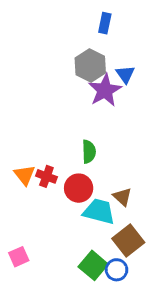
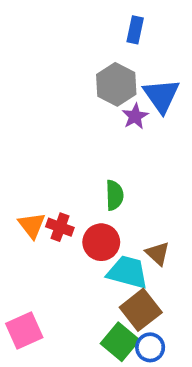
blue triangle: (125, 74) -> (161, 96), size x1.5
purple star: (105, 90) -> (135, 116), size x0.6
brown square: (128, 241) -> (141, 310), moved
pink square: (19, 257) -> (24, 330), size x1.4

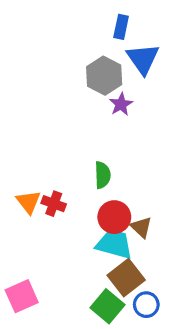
blue triangle: (161, 96) -> (143, 59), moved
red circle: (101, 242) -> (114, 217), moved
blue circle: (150, 347) -> (146, 305), moved

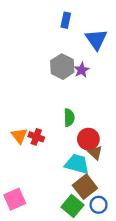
blue rectangle: (121, 27) -> (66, 20), moved
gray hexagon: (104, 76) -> (62, 67), moved
red circle: (114, 217) -> (88, 139), moved

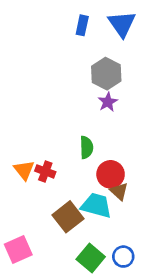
blue triangle: (96, 39) -> (122, 24), moved
gray hexagon: (62, 67) -> (106, 74), moved
purple star: (82, 70) -> (108, 102), moved
brown square: (85, 187) -> (68, 217), moved

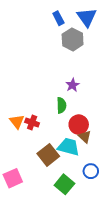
blue rectangle: (82, 25) -> (58, 18), turned -40
gray hexagon: (106, 74) -> (73, 39), moved
purple star: (108, 102) -> (73, 85), moved
blue circle: (123, 257) -> (91, 171), moved

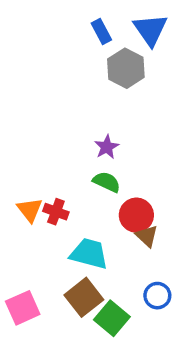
purple star: (73, 85) -> (107, 147), moved
green semicircle: (61, 105) -> (107, 182), turned -63
cyan trapezoid: (69, 147) -> (89, 254), moved
brown square: (48, 155) -> (84, 297), moved

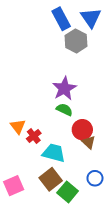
blue rectangle: (101, 31) -> (61, 19), size x1.5
purple star: (107, 147) -> (64, 88), size x1.6
red cross: (56, 212) -> (34, 136), moved, turned 32

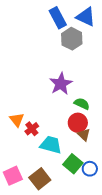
blue triangle: (91, 18) -> (86, 17), turned -30
green semicircle: (64, 110) -> (82, 104), moved
brown square: (51, 179) -> (40, 179), moved
green square: (68, 192) -> (73, 164), moved

